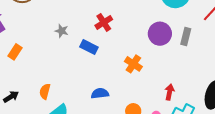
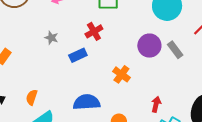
gray rectangle: (186, 37) -> (175, 50), turned -54
blue rectangle: (89, 47) -> (78, 55), turned -54
blue semicircle: (100, 93) -> (87, 102), size x1.5

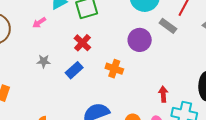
gray rectangle: (175, 50) -> (168, 26), moved
orange cross: (121, 74) -> (114, 69), moved

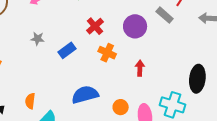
red cross: (82, 43) -> (95, 26), moved
red arrow: (163, 94) -> (140, 68), moved

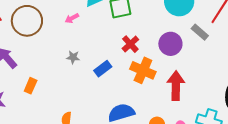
orange cross: (107, 53) -> (143, 70), size x1.4
red arrow: (140, 68) -> (176, 86), size x1.8

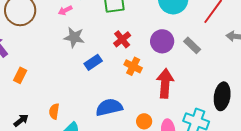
gray rectangle: (200, 32) -> (192, 45), moved
gray star: (73, 57) -> (74, 37), moved, size x1.5
orange cross: (143, 70) -> (133, 66), size x0.7

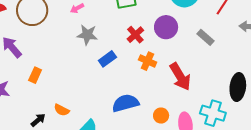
purple circle: (162, 41) -> (166, 27), moved
red arrow: (165, 83) -> (180, 77), turned 148
orange semicircle: (54, 111) -> (62, 110), moved, turned -70

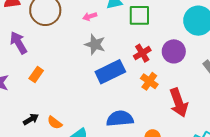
blue rectangle: (107, 59) -> (110, 72), size x1.6
orange semicircle: (62, 110) -> (55, 123), moved

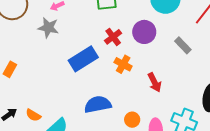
gray star: (95, 44) -> (48, 28), moved
red arrow: (179, 103) -> (154, 82), size x0.7

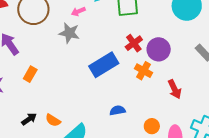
purple circle: (144, 32) -> (159, 49), moved
blue semicircle: (98, 104) -> (118, 110), size x0.6

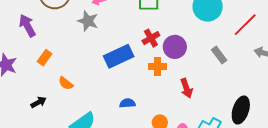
orange cross: (143, 71) -> (158, 66), turned -36
orange semicircle: (53, 120) -> (66, 83), moved

